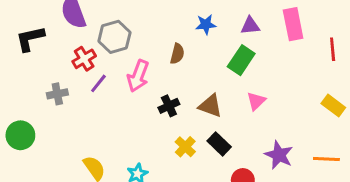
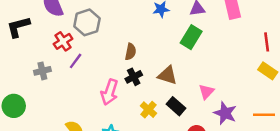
red line: (333, 49) -> (267, 42), moved
brown semicircle: (177, 54) -> (130, 52), moved
pink arrow: (138, 76) -> (110, 92), moved
pink triangle: (256, 101) -> (206, 92), moved

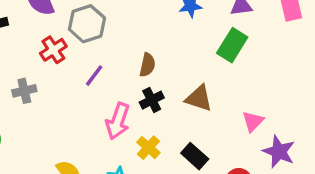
purple line: (76, 61) -> (94, 76), moved
black rectangle: (176, 106) -> (195, 156), moved
yellow cross: (148, 110) -> (148, 148), moved

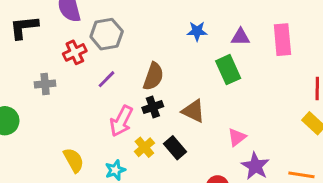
green rectangle: (232, 45) -> (228, 70), turned -64
brown semicircle: (147, 65) -> (153, 76), size x1.4
black rectangle: (195, 156) -> (175, 148), moved

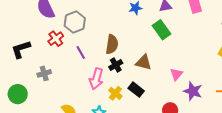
black L-shape: (24, 27) -> (21, 49), moved
purple line: (107, 79) -> (81, 52), turned -64
gray cross: (45, 84) -> (44, 73), moved

